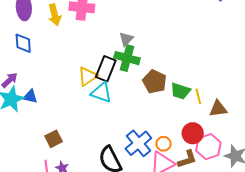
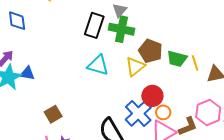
black rectangle: (106, 69) -> (94, 25), moved
yellow triangle: (88, 76) -> (135, 67), moved
red circle: (193, 133) -> (152, 96), moved

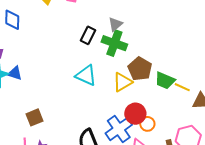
black rectangle: (94, 25) -> (88, 35), size x0.7
yellow line: (195, 63) -> (182, 87), turned -56
orange circle: (163, 112) -> (147, 124), moved

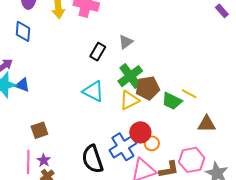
green cross: (114, 43) -> (130, 76), moved, turned 30
brown pentagon: (140, 69) -> (148, 88), turned 30
yellow line: (182, 87) -> (189, 94), moved

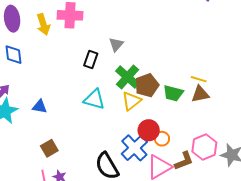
blue triangle: (22, 85) -> (40, 107), moved
yellow line: (189, 94) -> (199, 79), moved
brown triangle: (207, 124) -> (200, 94), moved

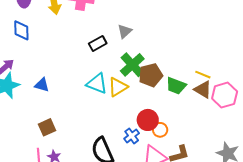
black rectangle: (91, 60) -> (98, 43), turned 36
brown triangle: (200, 94) -> (203, 90), turned 36
yellow triangle: (131, 101) -> (118, 87), moved
pink hexagon: (204, 147) -> (225, 95), moved
blue cross: (134, 148) -> (132, 136), size x0.6

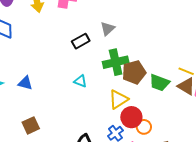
green cross: (132, 65) -> (116, 62), turned 30
cyan triangle: (97, 84) -> (80, 81), size x0.6
yellow triangle: (118, 87) -> (118, 99), moved

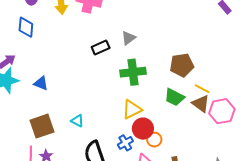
brown pentagon: (134, 72) -> (182, 65), moved
cyan triangle: (80, 81) -> (77, 121), moved
brown square: (31, 125) -> (42, 126), size x1.4

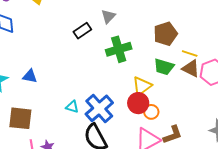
yellow triangle: (132, 109) -> (142, 86), moved
brown square: (42, 126) -> (20, 118), moved, turned 35
blue cross: (125, 143) -> (99, 108), moved, size x1.8

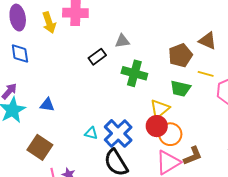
gray triangle: (108, 16) -> (122, 41), turned 42
green cross: (119, 49) -> (134, 73), turned 35
brown triangle: (191, 69) -> (207, 41), moved
orange circle: (151, 112) -> (170, 134), size x1.5
brown square: (20, 118) -> (40, 147), turned 30

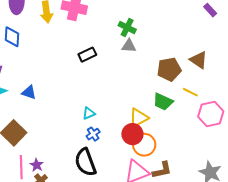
gray triangle: (122, 41) -> (129, 46), moved
green cross: (134, 73) -> (127, 28), moved, size x0.7
cyan triangle: (91, 133) -> (89, 113), moved, turned -48
blue cross: (118, 133) -> (93, 134), size x0.5

